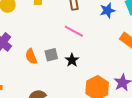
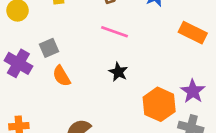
gray square: (51, 55) -> (49, 48), moved

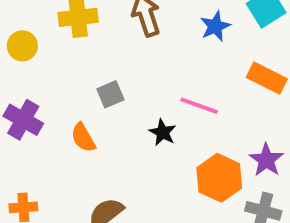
pink line: (114, 32) -> (199, 106), moved
gray square: (49, 48) -> (110, 94), moved

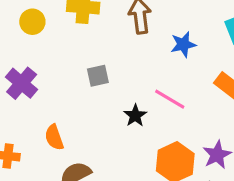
blue star: (215, 26) -> (183, 44), moved
orange semicircle: (83, 138) -> (54, 137), moved

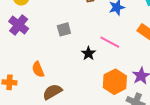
purple cross: (22, 83) -> (19, 25), moved

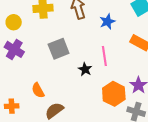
gray square: (64, 29) -> (59, 49), size x1.5
pink line: (110, 42) -> (104, 56), turned 60

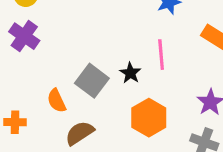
gray square: (59, 49) -> (92, 81), moved, turned -35
orange hexagon: (114, 94) -> (149, 118), moved

